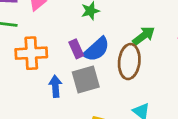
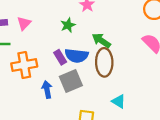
green arrow: (144, 36) -> (101, 41), moved, turned -102
blue semicircle: (96, 49) -> (77, 56), turned 55

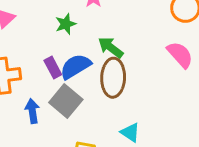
blue semicircle: (77, 56) -> (76, 66), turned 140
gray square: (71, 81) -> (66, 101), turned -30

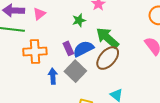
green arrow: (111, 47) -> (107, 38), size x1.4
brown ellipse: (113, 78) -> (108, 58), turned 35

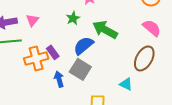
purple rectangle: (68, 48) -> (53, 52), moved
brown ellipse: (108, 58) -> (144, 58), moved

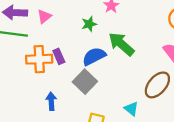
blue arrow: (59, 79) -> (51, 101), moved

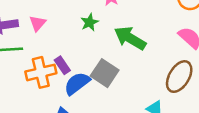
blue semicircle: (94, 56) -> (77, 83), moved
gray square: (85, 82) -> (105, 73), moved

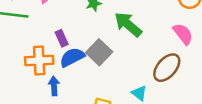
orange cross: (41, 72) -> (39, 61), moved

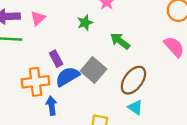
green arrow: (128, 24) -> (120, 41), size x0.7
brown ellipse: (167, 68) -> (133, 80), moved

